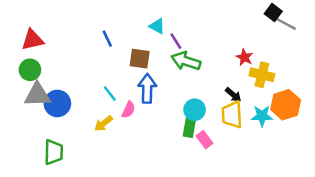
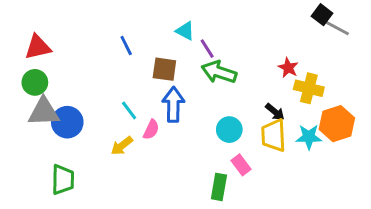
green rectangle: (190, 126) -> (219, 187), moved

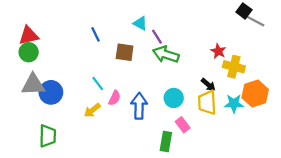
green circle: (35, 82) -> (29, 52), moved
blue arrow: (173, 104) -> (139, 106), moved

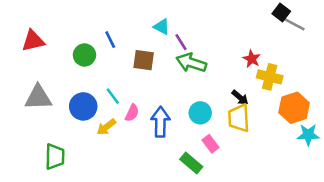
green circle: (29, 52) -> (84, 55), moved
blue circle: (51, 92) -> (83, 106), moved
cyan star: (234, 104) -> (308, 135), moved
green rectangle: (166, 141) -> (191, 163), turned -60

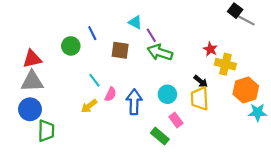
red triangle: (33, 41) -> (32, 59), moved
blue circle: (83, 106) -> (30, 109), moved

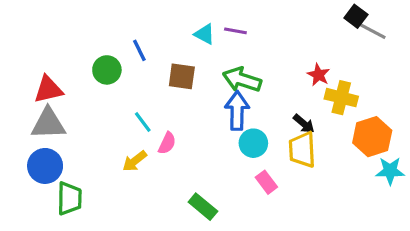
purple line: (151, 35) -> (235, 31), moved, turned -48
blue arrow: (134, 102) -> (237, 111), moved
green rectangle: (160, 136) -> (203, 207), moved

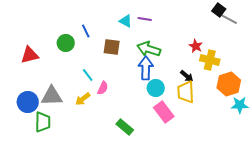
gray triangle: (48, 124) -> (52, 96), moved
pink rectangle: (266, 182) -> (164, 112), size x1.5

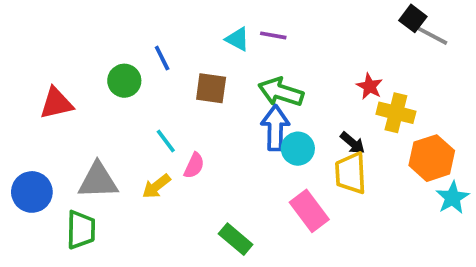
cyan circle: (156, 88) -> (298, 149), moved
blue circle: (28, 102) -> (32, 192), moved
cyan star: (240, 105) -> (452, 198), turned -30

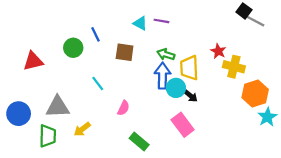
green arrow: (281, 92) -> (166, 54), size x0.7
black arrow: (353, 143) -> (190, 96), moved
pink semicircle: (194, 166) -> (123, 108), moved
yellow trapezoid: (351, 173) -> (189, 68), moved
yellow arrow: (156, 186) -> (82, 129), moved

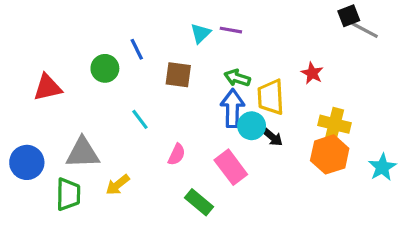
black square: (244, 11) -> (349, 16), turned 32
cyan triangle: (140, 23) -> (201, 33), turned 48
yellow cross: (234, 67) -> (334, 124), moved
orange hexagon: (255, 94) -> (330, 154), moved
pink rectangle: (183, 125) -> (231, 167), moved

